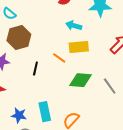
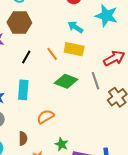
gray line: (110, 86) -> (95, 81), moved
cyan rectangle: (45, 112) -> (23, 90), moved

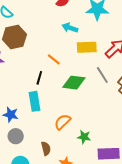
yellow rectangle: (74, 49) -> (87, 47), moved
black line: (26, 57) -> (39, 78), moved
green star: (61, 144) -> (84, 137), moved

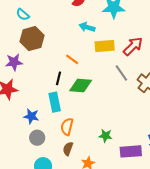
green diamond: (74, 83) -> (81, 85), moved
orange semicircle: (63, 122) -> (67, 127), moved, turned -30
brown semicircle: (46, 148) -> (68, 149), turned -144

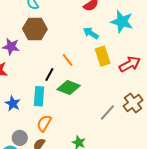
yellow rectangle: (105, 46) -> (103, 56), turned 60
gray line: (121, 73) -> (107, 112), moved, turned 60
gray circle: (37, 138) -> (20, 138), moved

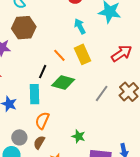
cyan arrow: (91, 33) -> (80, 26), turned 35
yellow rectangle: (103, 56) -> (82, 54), moved
gray line: (107, 112) -> (102, 93), moved

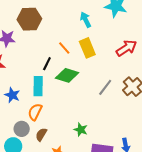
orange semicircle: (42, 121) -> (35, 112), moved

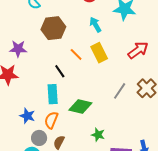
brown hexagon: (29, 19) -> (53, 28), moved
black line: (47, 64) -> (60, 71), turned -56
green diamond: (67, 75) -> (80, 106), moved
blue star: (12, 95) -> (27, 116), moved

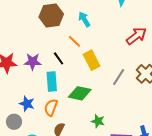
cyan arrow: (95, 25) -> (84, 19), moved
purple star: (18, 49) -> (33, 62), moved
yellow rectangle: (99, 53) -> (92, 60), moved
gray circle: (39, 138) -> (14, 122), moved

